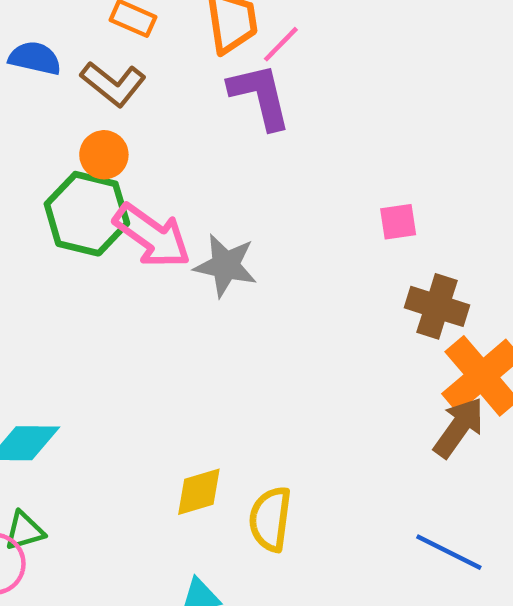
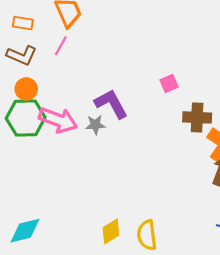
pink line: (281, 44) -> (61, 46), moved
purple L-shape: (260, 96) -> (111, 104), moved
gray star: (226, 265) -> (95, 125), size x0.7

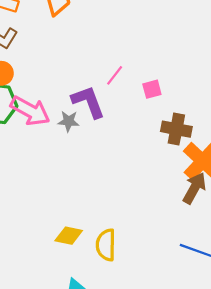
pink line: (61, 46) -> (115, 75), moved
yellow diamond: (111, 231) -> (69, 236), turned 35

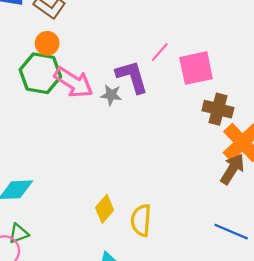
pink square: (152, 89) -> (196, 68), size x1.8
yellow diamond: (69, 236) -> (105, 209), turned -64

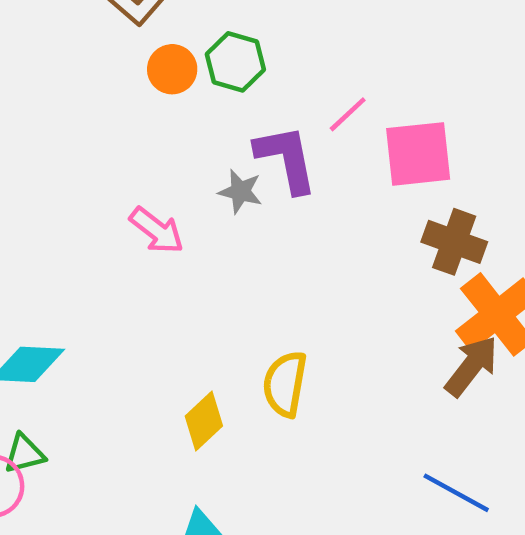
orange circle: (47, 43) -> (172, 69), moved
green hexagon: (40, 73) -> (235, 62), moved, size x0.7
pink arrow: (74, 82) -> (157, 230), moved, size x0.7
yellow semicircle: (141, 220) -> (285, 384), moved

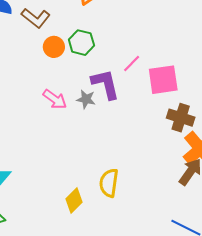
pink arrow: (157, 230) -> (55, 99), moved

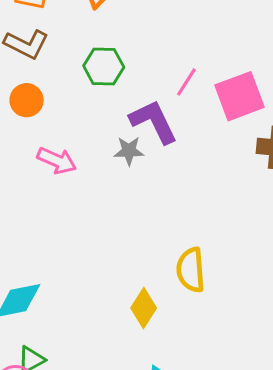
orange circle: (54, 47) -> (27, 100), moved
pink arrow: (55, 99) -> (57, 161), moved

